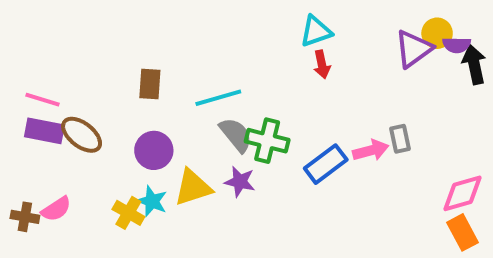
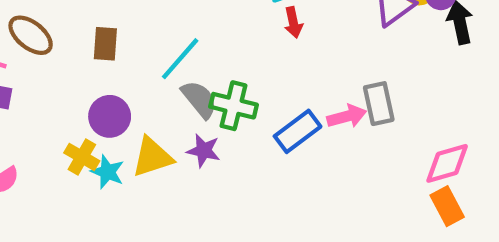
cyan line: (218, 98) -> (180, 59), turned -33
brown ellipse: (82, 135) -> (31, 35), moved
gray rectangle: (400, 139) -> (379, 104), size x1.4
yellow cross: (128, 213) -> (82, 157), moved

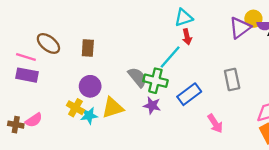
cyan line: (180, 59) -> (170, 57), moved
pink arrow: (347, 116) -> (215, 123), moved, turned 72
purple star: (204, 151) -> (152, 105), moved
cyan star: (107, 172) -> (89, 116), turned -30

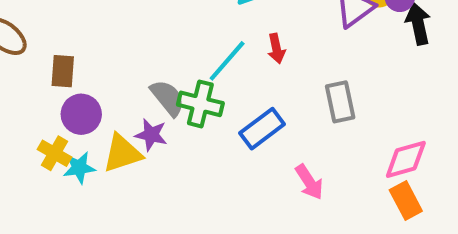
red arrow: (187, 37) -> (276, 48), moved
brown rectangle: (88, 48) -> (63, 71), moved
purple star: (152, 105) -> (151, 135), moved

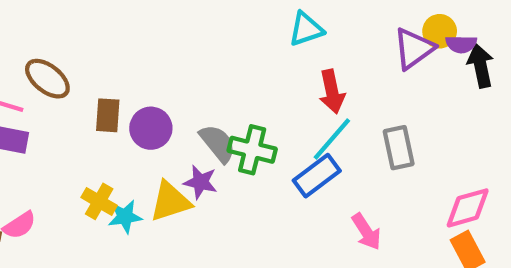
red arrow: (276, 48) -> (332, 92), size x1.4
cyan line: (227, 61) -> (332, 139), moved
purple circle: (81, 114) -> (151, 128), moved

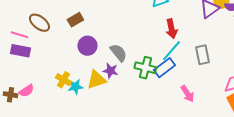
brown rectangle: (108, 115) -> (75, 20), moved, turned 56
green cross: (252, 150) -> (145, 68), moved

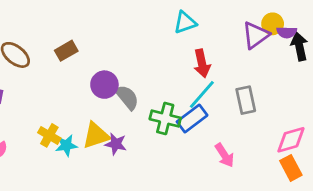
purple circle: (87, 46) -> (104, 85), moved
purple star: (110, 71) -> (116, 144), moved

